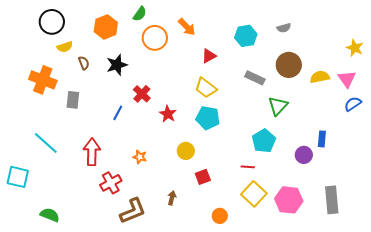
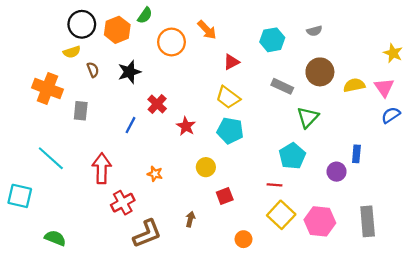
green semicircle: (140, 14) -> (145, 15), moved
black circle: (52, 22) -> (82, 24), moved

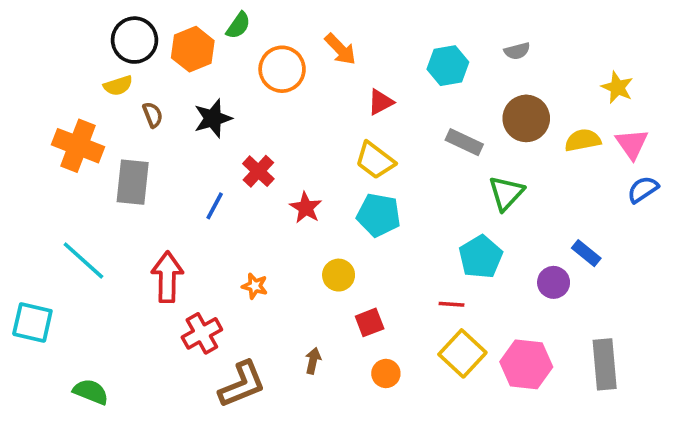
yellow star: (393, 53) -> (617, 87), moved
gray rectangle: (81, 111) -> (133, 182), size x1.4
blue rectangle: (356, 154) -> (586, 253), turned -56
orange circle: (243, 239) -> (386, 373), moved

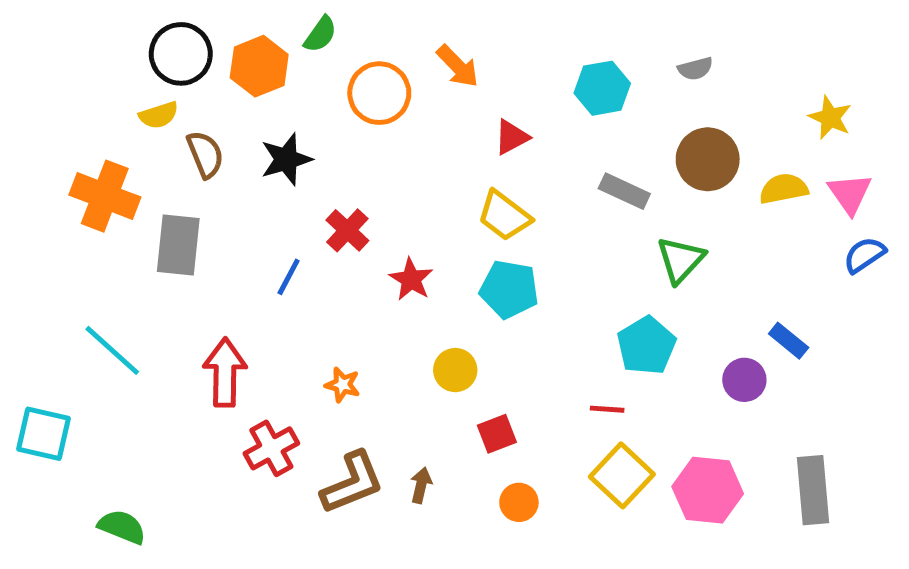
brown semicircle: (153, 115) -> (205, 154), size x1.4
brown L-shape: (242, 384) -> (352, 483), moved

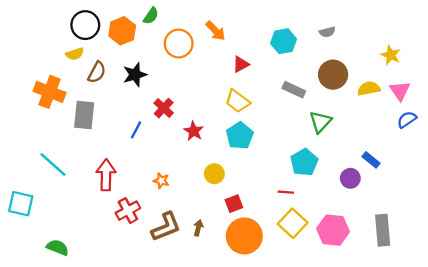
brown semicircle: (205, 154) -> (97, 72), turned 50
cyan pentagon: (509, 289) -> (240, 136), turned 30
orange circle: (519, 502) -> (244, 236), size x2.0

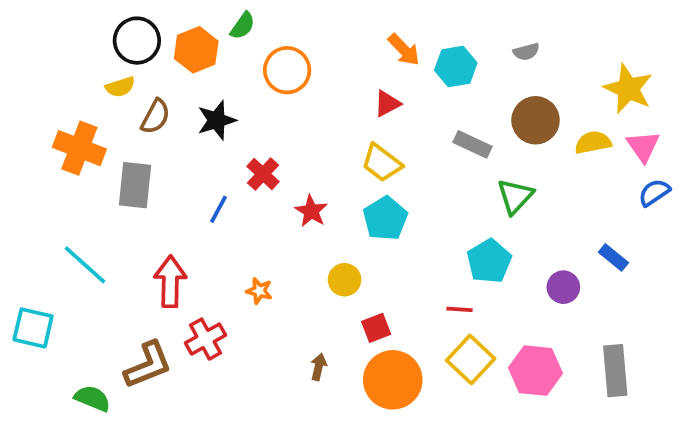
orange arrow: (215, 31) -> (404, 50), moved
yellow star: (391, 55) -> (628, 89), size x1.5
blue rectangle: (371, 160) -> (613, 257), moved
brown L-shape: (166, 227) -> (148, 365), moved

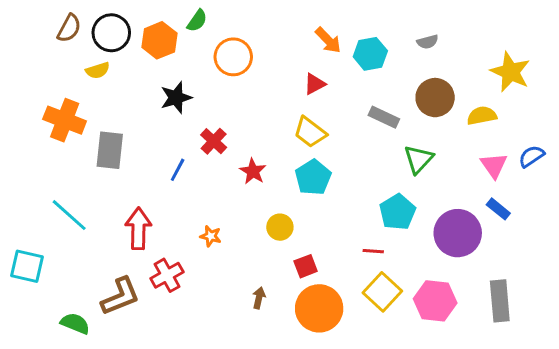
brown semicircle: (155, 117) -> (69, 28), moved
pink triangle: (643, 146) -> (494, 165), moved
purple circle: (563, 287) -> (458, 233), size x1.8

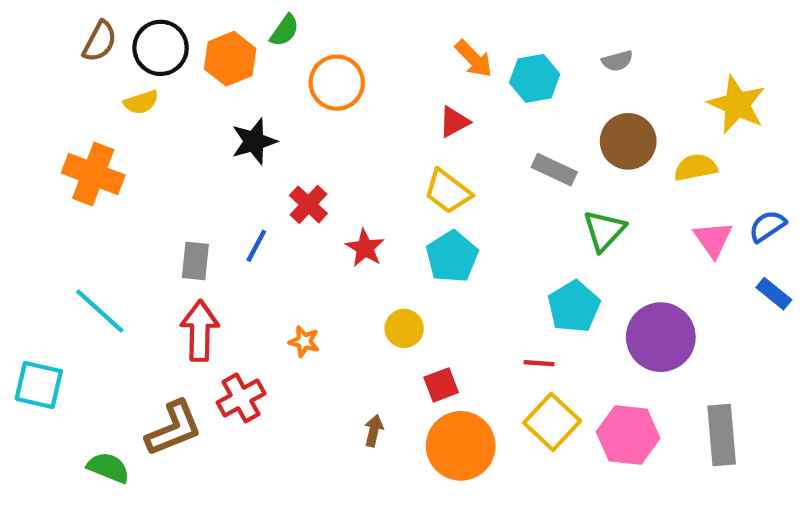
gray rectangle: (110, 150) -> (195, 261), moved, size x0.7
blue rectangle: (498, 209) -> (774, 294), moved

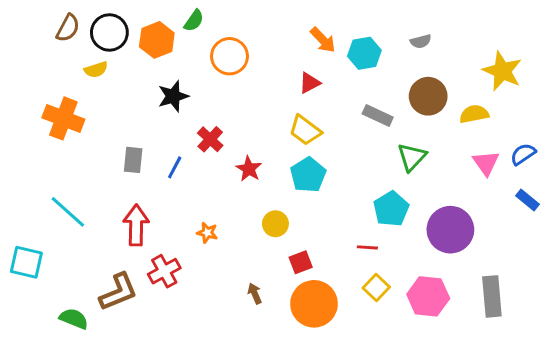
gray rectangle: (195, 261) -> (133, 160), moved
yellow square: (552, 422) -> (376, 287), size x0.7
brown arrow: (374, 431) -> (255, 293), turned -36

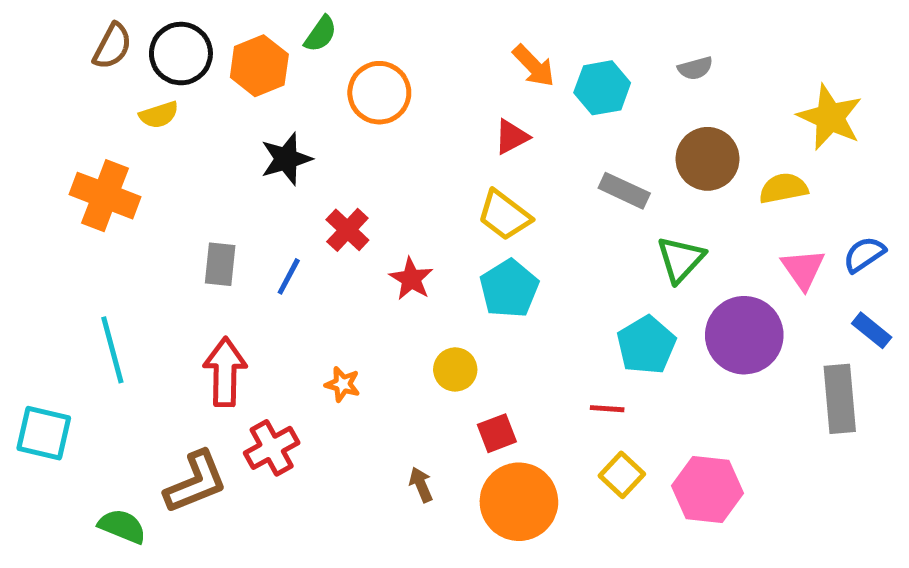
cyan line: (68, 212) -> (112, 350), turned 33
purple circle: (450, 230) -> (744, 335), moved
gray rectangle: (492, 296) -> (840, 399), moved

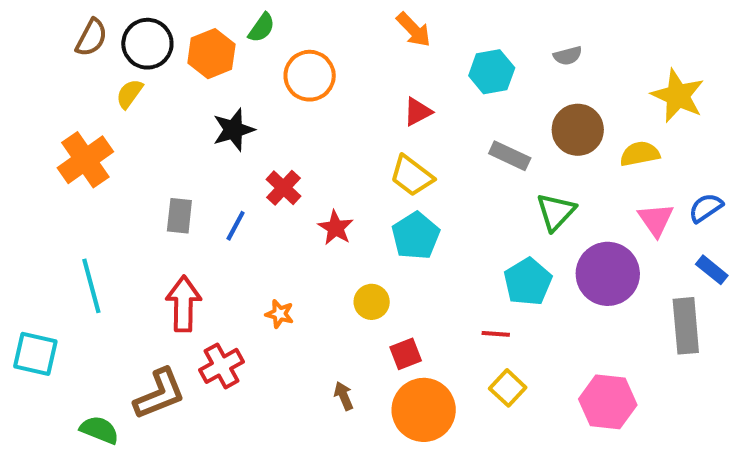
orange arrow: (534, 66) -> (414, 30), moved
yellow semicircle: (159, 115) -> (129, 94), turned 144
orange cross: (105, 196) -> (85, 160), turned 34
pink hexagon: (708, 489) -> (608, 402), moved

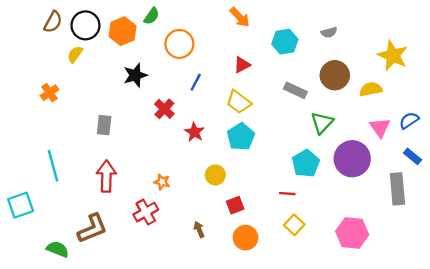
orange cross: (85, 160) -> (50, 93), size x0.6
blue line: (236, 226) -> (196, 82), moved
cyan square: (35, 354) -> (21, 205), turned -32
red cross: (222, 366) -> (146, 212), moved
orange circle: (424, 410) -> (246, 238), size x0.7

